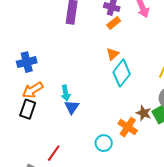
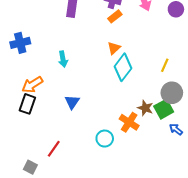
blue cross: (27, 62) -> (20, 43), moved
cyan arrow: (66, 93) -> (63, 59), moved

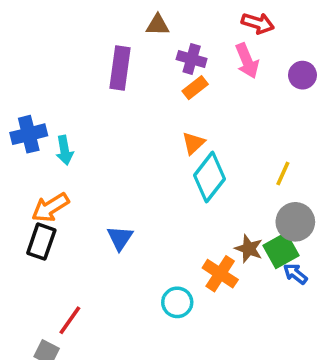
cyan arrow: (63, 59) -> (65, 150), moved
blue arrow: (176, 129) -> (295, 274), moved
red line: (54, 149) -> (70, 320), moved

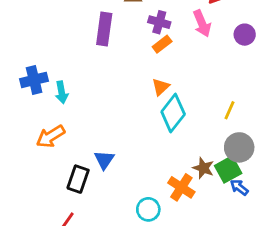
black rectangle: (41, 242) -> (78, 179), moved

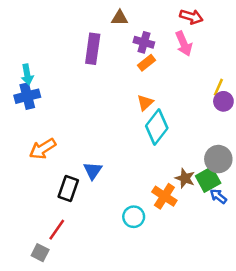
purple circle: (245, 35) -> (223, 101), moved
cyan arrow: (62, 92) -> (27, 74), moved
yellow line: (230, 110) -> (218, 87), moved

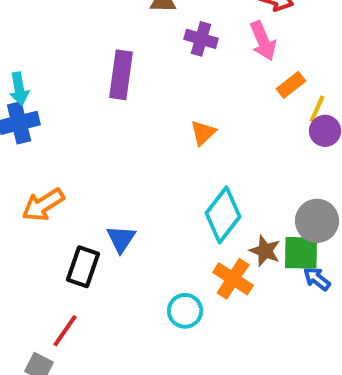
purple rectangle: (93, 49) -> (121, 75), moved
orange rectangle: (147, 63) -> (291, 85), moved
cyan diamond: (157, 127) -> (223, 215), moved
green square: (208, 180) -> (301, 253), turned 30

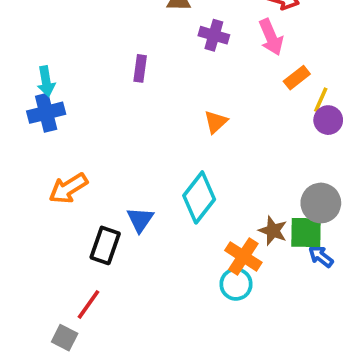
purple rectangle: (121, 75) -> (140, 68), size x0.6
cyan diamond: (223, 215) -> (199, 197), moved
cyan circle: (185, 311) -> (236, 284), moved

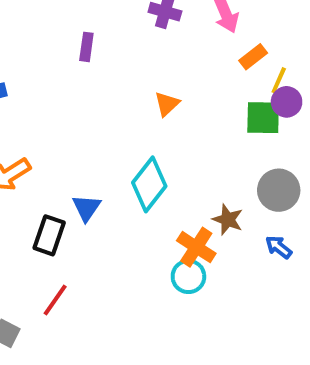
green square: (306, 233) -> (263, 118), moved
red line: (89, 304) -> (55, 300), moved

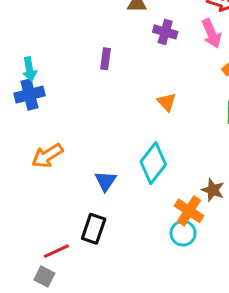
orange triangle: (167, 104) -> (167, 102), turned -30
black rectangle: (49, 235) -> (94, 229), moved
red line: (55, 300) -> (56, 251), moved, turned 30

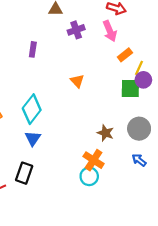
purple cross: (165, 32) -> (76, 30), turned -35
cyan diamond: (153, 163) -> (32, 109), moved
brown star: (213, 190) -> (105, 133), moved

